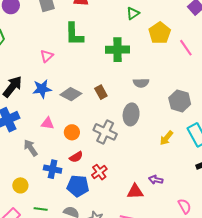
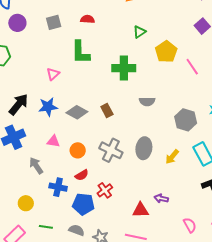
gray ellipse: (131, 114) -> (144, 148), moved

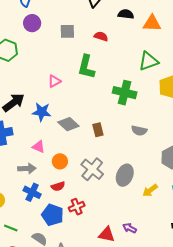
green triangle: (139, 32) -> (148, 61), size x1.5
gray arrow: (36, 166) -> (27, 169), moved, turned 108

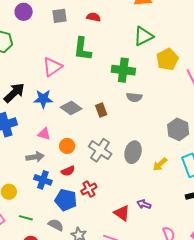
pink triangle: (54, 81) -> (52, 67), size x1.5
gray semicircle: (139, 131) -> (134, 97), moved
red triangle: (107, 234) -> (122, 213), turned 30

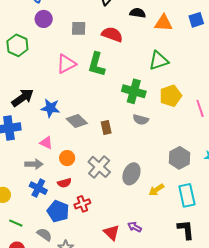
red semicircle: (94, 17) -> (112, 34), size x1.5
yellow pentagon: (167, 59) -> (171, 96), moved
pink triangle: (52, 67) -> (66, 64), moved

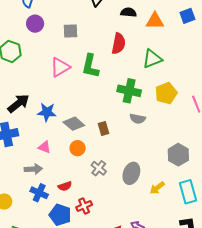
red semicircle: (112, 34) -> (119, 44), moved, turned 85
orange circle: (67, 158) -> (78, 148), moved
gray cross: (99, 167) -> (99, 168), size x0.7

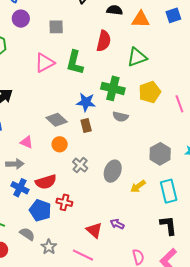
blue star: (47, 112) -> (86, 102), moved
red semicircle: (65, 186) -> (46, 182), size x1.5
red cross: (84, 206) -> (64, 202), turned 35

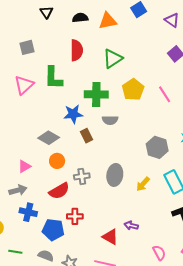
brown rectangle: (86, 125) -> (87, 136), moved
pink triangle: (27, 142) -> (24, 166), turned -40
gray cross: (80, 165) -> (82, 176), turned -35
red semicircle: (46, 182) -> (59, 191), moved

